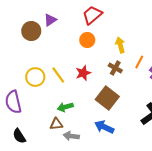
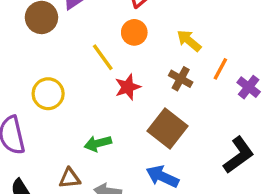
yellow arrow: (120, 45) -> (189, 41), turned -35
yellow line: (58, 75) -> (103, 57), moved
brown triangle: (56, 124) -> (70, 178), moved

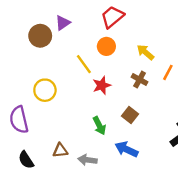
brown square: (167, 128) -> (130, 115), size x0.6
green arrow: (98, 143) -> (99, 126), moved, turned -102

